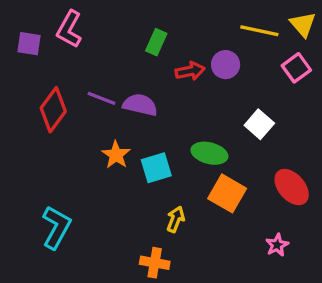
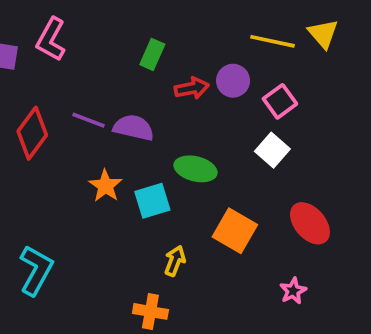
pink square: (296, 68) -> (280, 101), moved
green ellipse: (209, 153) -> (196, 169), moved

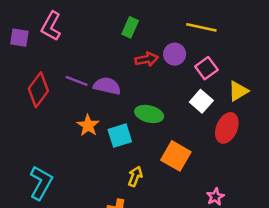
yellow triangle: (323, 34) -> (238, 91), moved, turned 40
green rectangle: (152, 54) -> (130, 27), moved
red ellipse: (310, 223) -> (227, 128), moved, turned 64

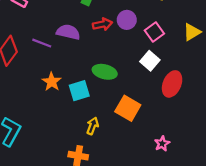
purple semicircle: (107, 86) -> (68, 32), moved
yellow triangle: (238, 91) -> (192, 32), moved

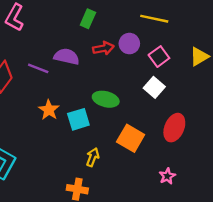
red ellipse: (172, 84) -> (174, 128), moved

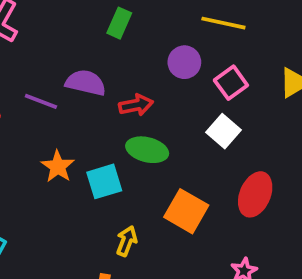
red arrow: (103, 48) -> (136, 105), moved

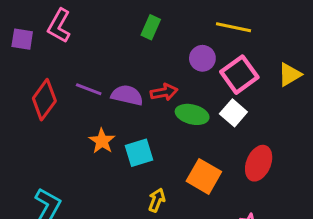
purple semicircle: (86, 83) -> (127, 95), moved
pink square: (231, 83) -> (239, 75), size x1.4
green ellipse: (147, 150) -> (192, 114), moved

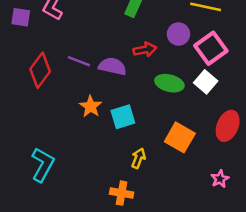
red arrow: (164, 92) -> (145, 50), moved

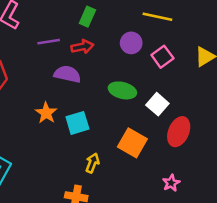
pink square: (211, 48) -> (162, 57), size x0.7
red arrow: (145, 50) -> (82, 47), moved
purple line: (79, 61) -> (49, 42), moved, turned -30
white square: (206, 82) -> (157, 104), moved

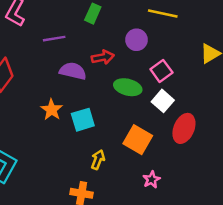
red arrow: (82, 47) -> (103, 57), moved
pink square: (162, 57) -> (161, 71), moved
pink star: (171, 183) -> (151, 180), moved

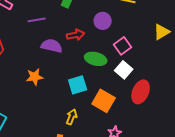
orange star: (52, 110) -> (35, 77), turned 30
cyan square: (83, 120) -> (78, 85), moved

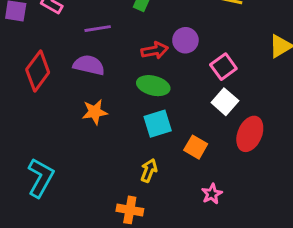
purple circle: (103, 21) -> (185, 40), moved
purple semicircle: (52, 46) -> (89, 65), moved
green ellipse: (96, 59) -> (153, 86), moved
orange square: (104, 101) -> (196, 147), size x0.7

